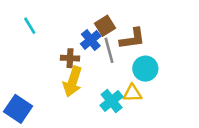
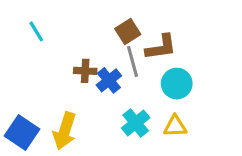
blue cross: (91, 40) -> (109, 80), moved
yellow arrow: (73, 82) -> (65, 131), moved
yellow triangle: (132, 93) -> (175, 126), moved

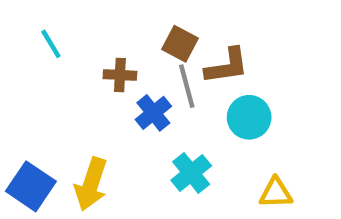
brown square: (128, 31) -> (180, 44), turned -30
brown cross: (85, 71) -> (120, 75), moved
yellow triangle: (175, 126) -> (276, 193), moved

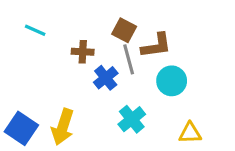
cyan line: (51, 44) -> (35, 30), turned -35

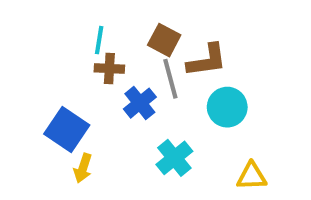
cyan line: (35, 30) -> (99, 40), moved, turned 75
yellow arrow: (63, 127) -> (83, 168), size x0.6
blue square: (21, 128) -> (67, 129), moved

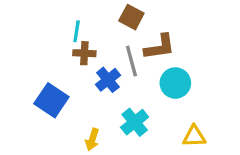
brown square: (164, 40) -> (131, 17), moved
yellow arrow: (83, 168) -> (92, 139), moved

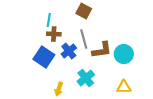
brown L-shape: (160, 47) -> (102, 50), moved
cyan circle: (175, 83) -> (124, 54), moved
blue square: (51, 100) -> (44, 57), moved

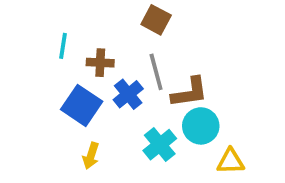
cyan line: (49, 20) -> (63, 46), moved
cyan circle: (124, 54) -> (201, 126), moved
yellow arrow: (59, 89) -> (91, 156), moved

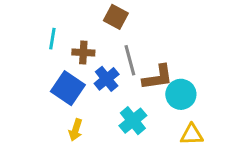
brown square: (156, 20) -> (116, 17), moved
cyan circle: (201, 126) -> (181, 94), moved

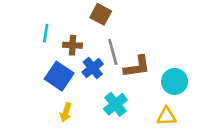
cyan circle: (181, 94) -> (175, 81), moved

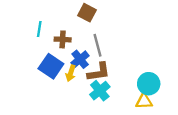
brown L-shape: (137, 67) -> (99, 72), moved
cyan circle: (175, 81) -> (149, 84), moved
yellow arrow: (66, 112) -> (71, 73), moved

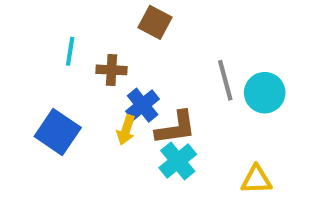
gray line: (97, 45) -> (225, 80), moved
blue square: (51, 66) -> (58, 132), moved
cyan circle: (149, 84) -> (265, 93), moved

